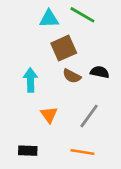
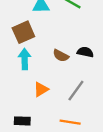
brown square: (64, 48) -> (23, 32), moved
orange triangle: (49, 115) -> (41, 89), turned 35

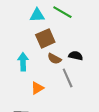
brown square: (23, 32) -> (45, 38), moved
gray line: (76, 91) -> (68, 78), moved, turned -60

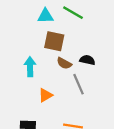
brown square: (45, 38) -> (54, 41), turned 36

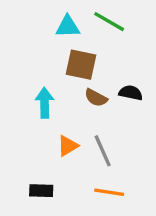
gray line: (79, 84) -> (103, 151), moved

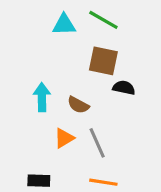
brown square: (81, 65) -> (103, 61), moved
brown semicircle: (96, 98) -> (78, 105), moved

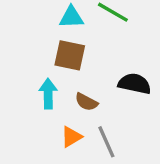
brown square: (103, 61) -> (70, 55), moved
black semicircle: (124, 88) -> (135, 84), size x1.4

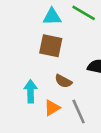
cyan arrow: (48, 94) -> (31, 91), moved

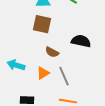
cyan arrow: (31, 91) -> (16, 65), moved, turned -72

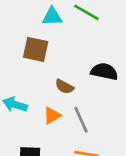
brown square: (42, 24) -> (36, 49), moved

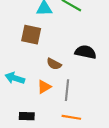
gray line: (81, 120) -> (67, 90), turned 30

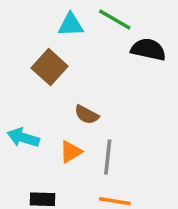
brown square: (31, 35) -> (50, 67), turned 30
black semicircle: (86, 52) -> (148, 49), moved

